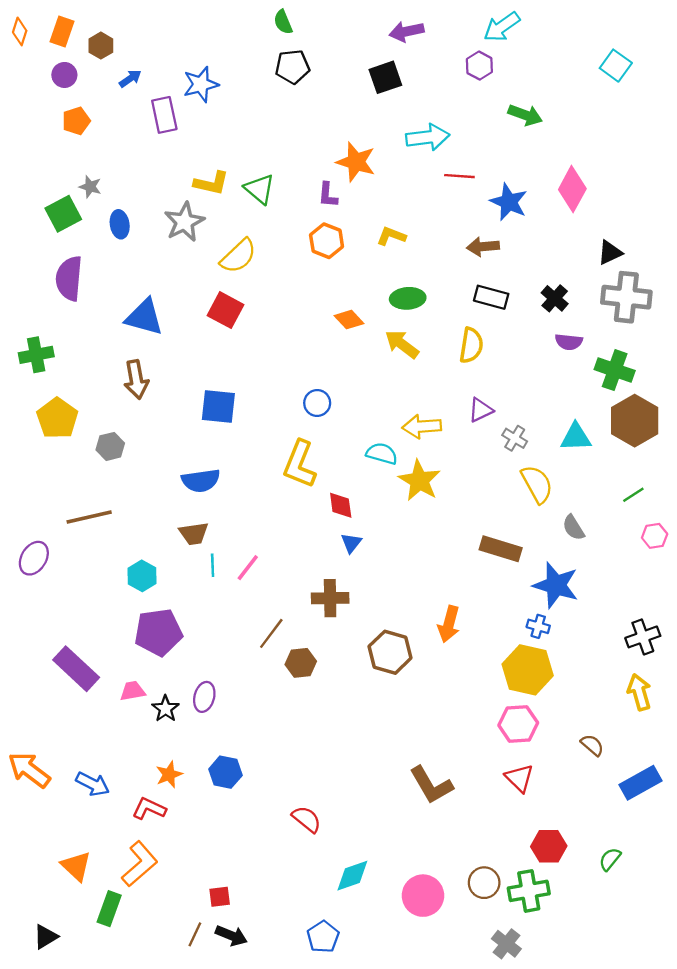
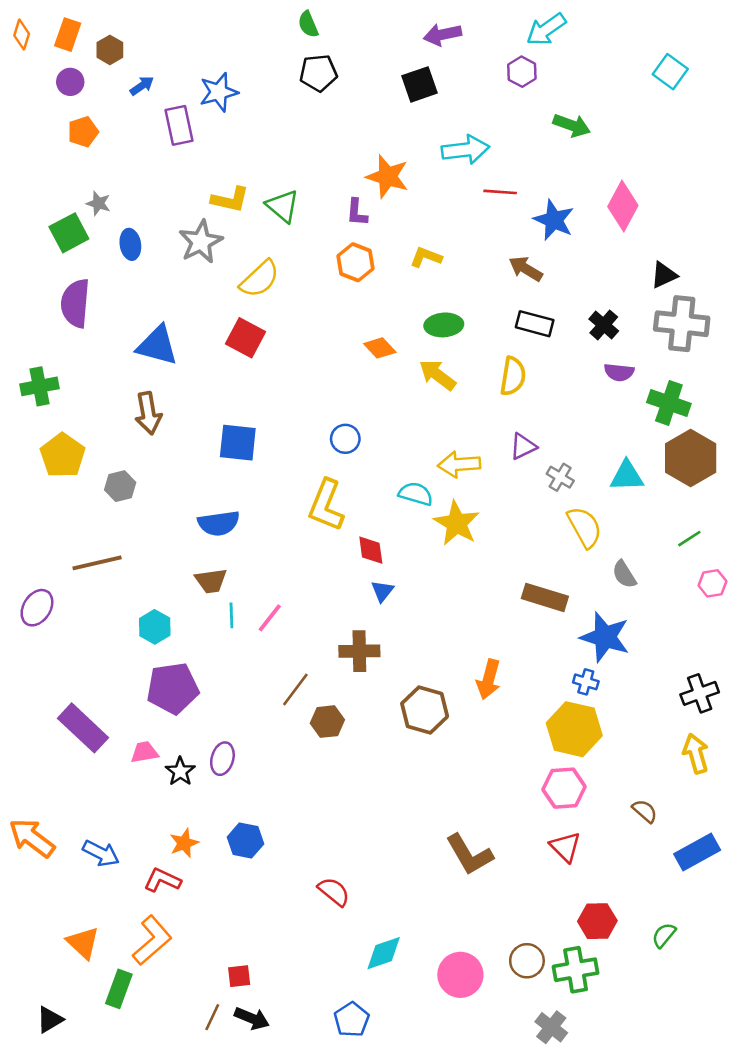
brown arrow: (483, 247) -> (526, 269), turned 36

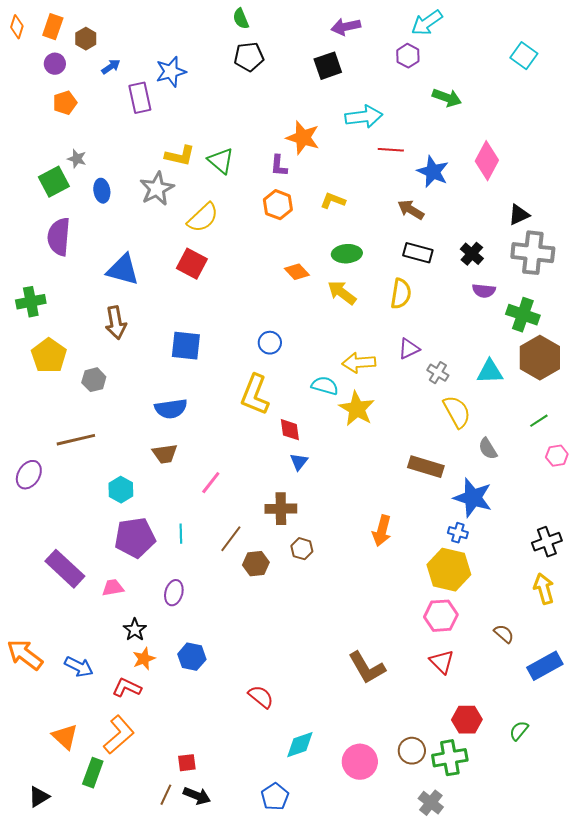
cyan line: (231, 615) -> (181, 534), moved
brown hexagon: (425, 710) -> (302, 549), moved, size x0.6
black star: (180, 771) -> (135, 630), moved

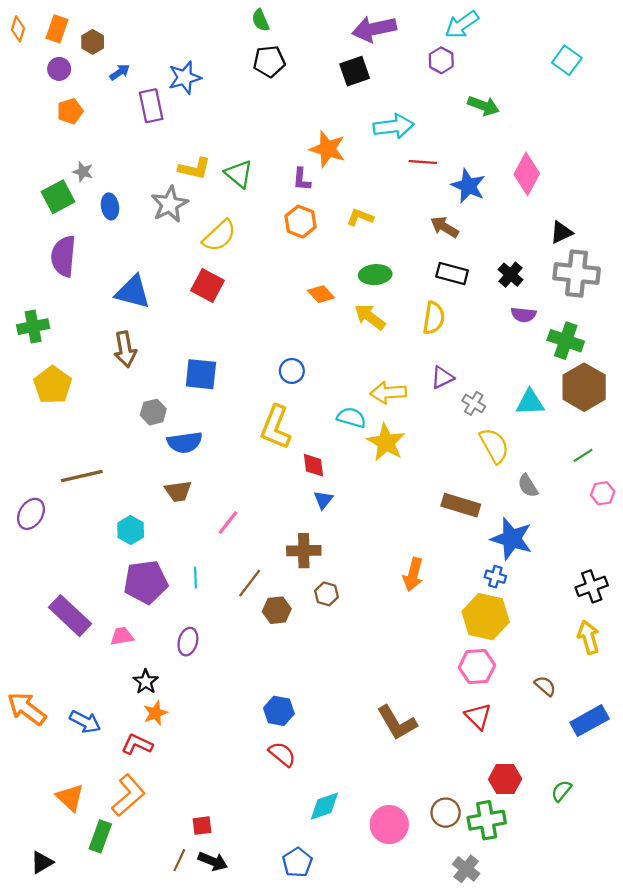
purple arrow: (346, 27) -> (374, 29), size x1.4
gray hexagon: (94, 380) -> (153, 412), moved
blue hexagon: (192, 657) -> (279, 711), moved

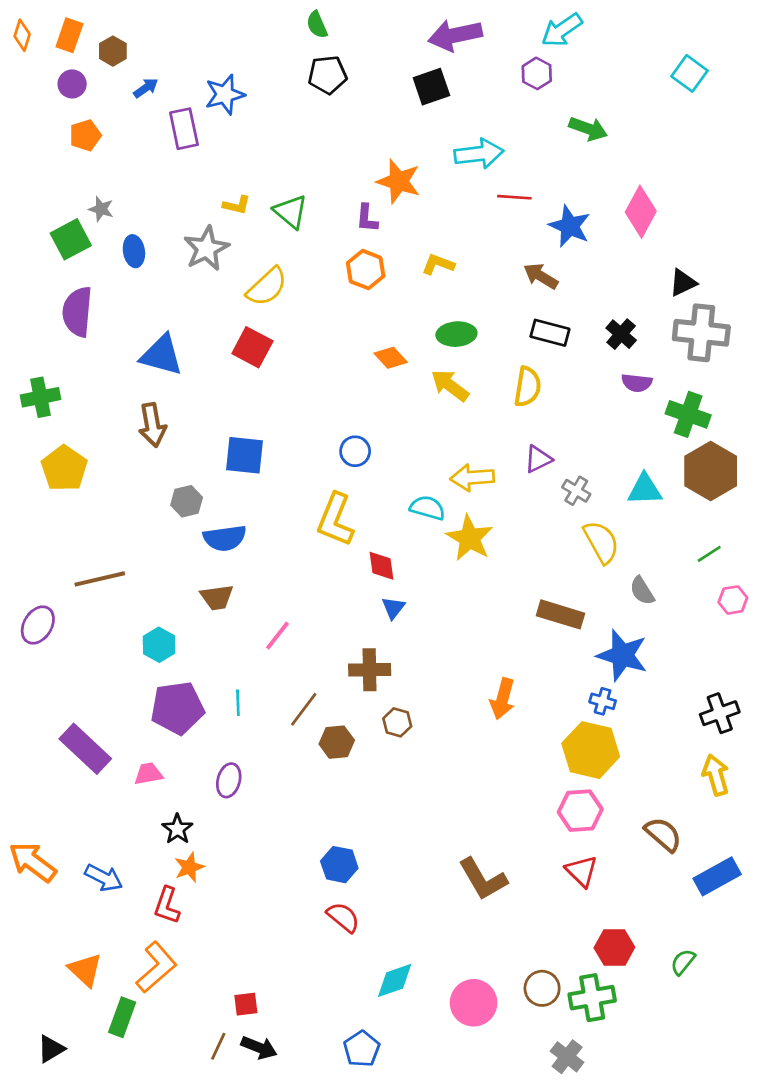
yellow L-shape: (194, 169) -> (237, 205), size x0.7
brown semicircle: (545, 686) -> (663, 834), size x1.4
red L-shape: (137, 744) -> (167, 905), turned -96

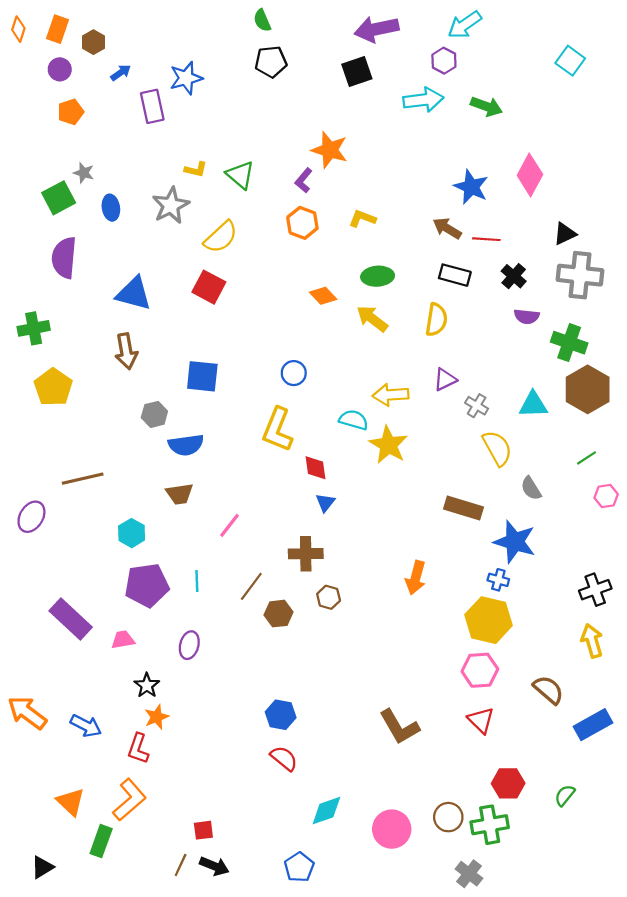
cyan arrow: (479, 154) -> (423, 100), moved
red line: (514, 197) -> (486, 239), moved
purple L-shape: (367, 218) -> (304, 180), turned 35

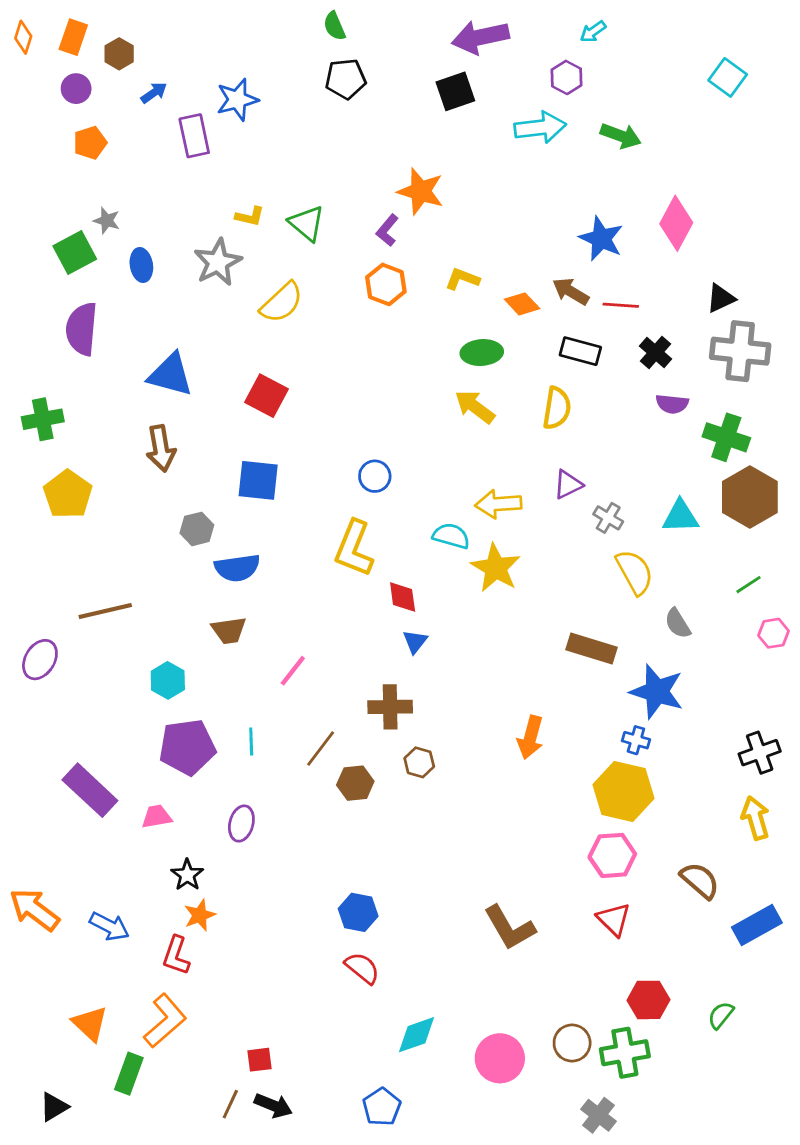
cyan arrow: (465, 25) -> (593, 32), size x0.6
red square: (209, 287) -> (266, 396), moved
orange diamond: (323, 296) -> (522, 304), moved

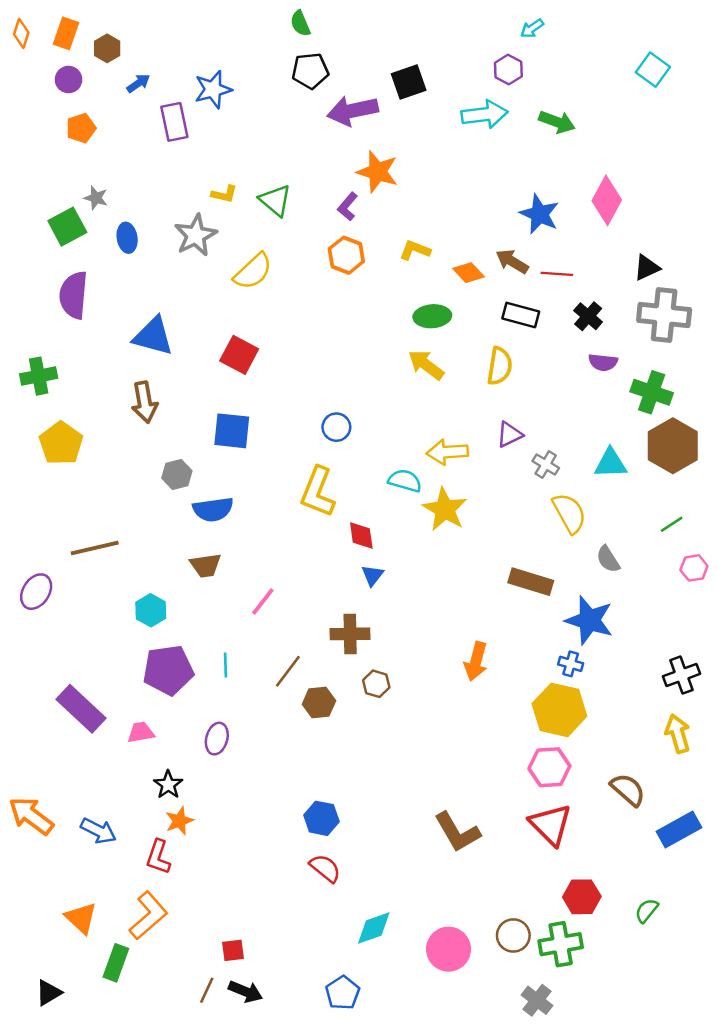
purple arrow: (480, 37) -> (353, 111), moved
red triangle: (614, 919) -> (551, 825), size x1.4

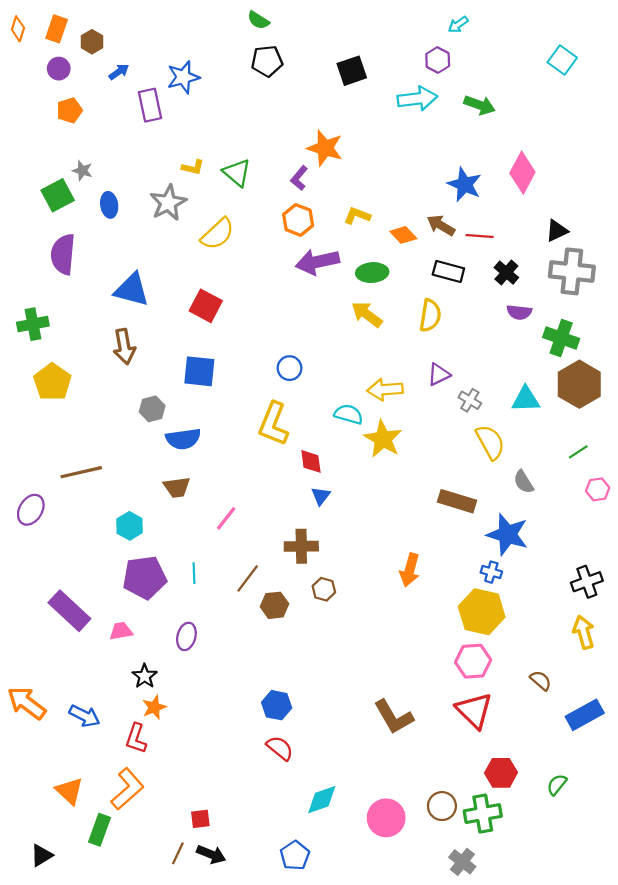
green semicircle: (300, 23) -> (258, 20), turned -35
purple arrow: (353, 111) -> (317, 262), moved
brown semicircle: (628, 790) -> (541, 680), size x0.7

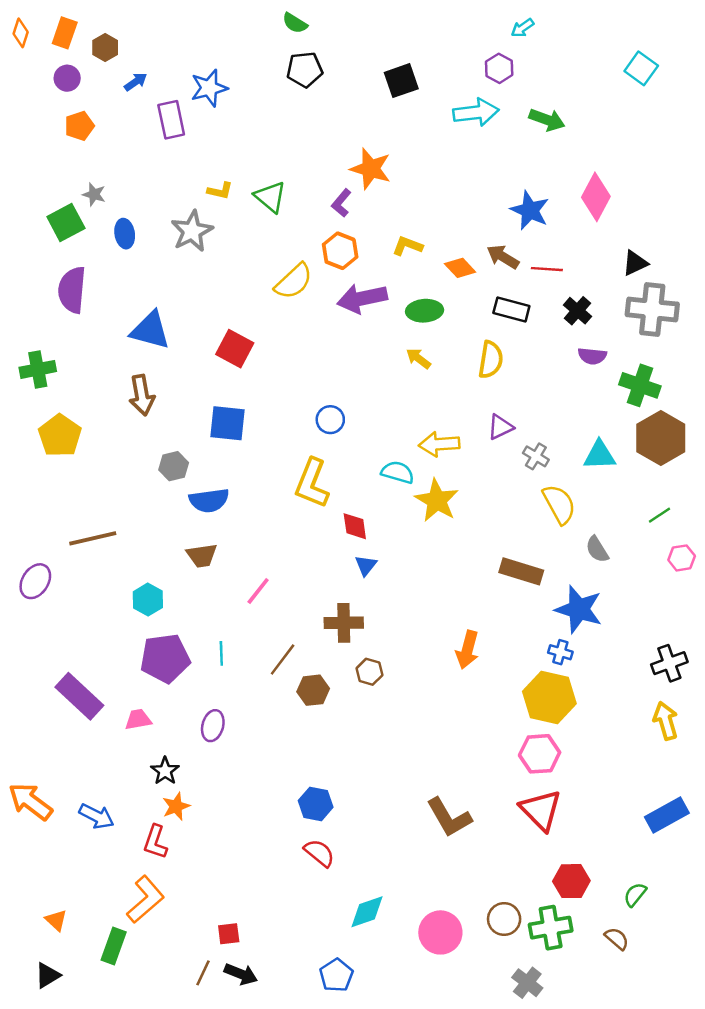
yellow semicircle: (218, 234) -> (294, 281), moved
yellow arrow: (367, 314) -> (418, 358), size x0.7
brown semicircle: (541, 680) -> (617, 939), moved
orange triangle: (69, 791) -> (56, 920), moved, size x0.7

